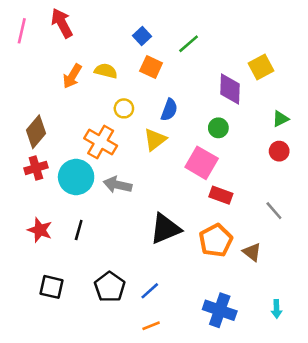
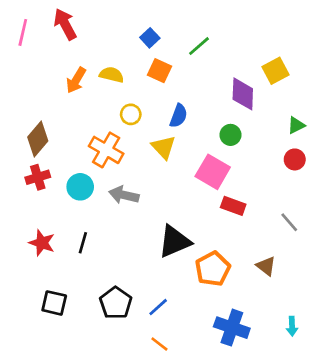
yellow triangle: (155, 139) -> (164, 147), turned -35
cyan circle: (76, 177) -> (80, 187), size x0.7
orange pentagon: (216, 240) -> (213, 269), moved
orange line: (151, 326) -> (159, 344), turned 60

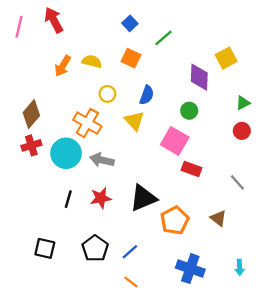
blue square: (150, 38) -> (130, 23), moved
cyan circle: (80, 187) -> (66, 153), size x1.4
red star: (42, 243) -> (101, 198), moved, turned -30

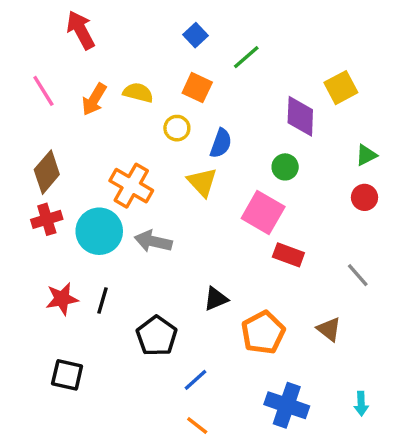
pink line: (19, 27) -> (43, 91), moved, turned -45
yellow circle: (107, 94) -> (177, 128), moved
red star: (101, 198) -> (62, 299), moved
black triangle: (143, 198) -> (216, 299), size x0.6
black pentagon: (95, 248) -> (157, 336), moved

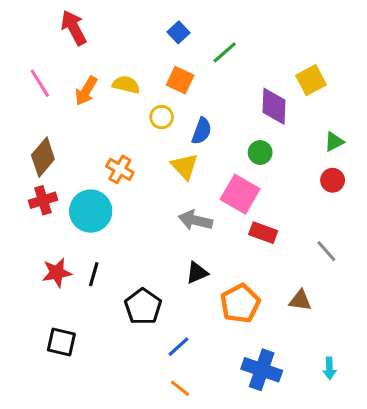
orange cross: (131, 186) -> (120, 169), size x0.7
gray arrow: (153, 241) -> (195, 220), moved
brown triangle: (329, 329) -> (300, 300), turned -30

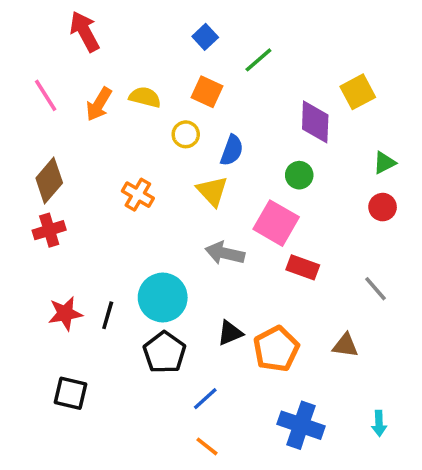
cyan circle: (91, 211) -> (163, 298), moved
black triangle: (197, 273) -> (230, 333), moved

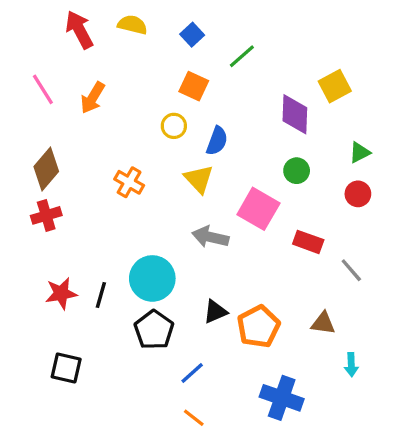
yellow semicircle: (145, 97) -> (132, 25), moved
green circle: (299, 175) -> (297, 171), moved
red rectangle: (303, 267) -> (308, 242), moved
cyan arrow: (379, 423) -> (351, 365), moved

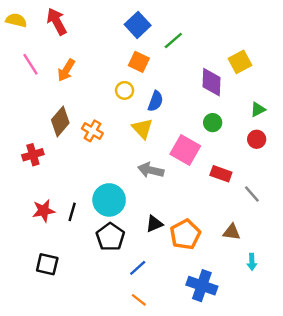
yellow semicircle: (132, 25) -> (16, 20), moved
blue square: (192, 35) -> (138, 25), size x1.5
brown diamond: (46, 169) -> (60, 121), moved

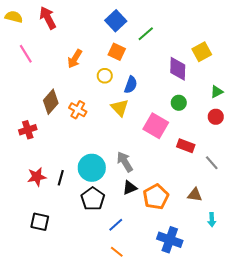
orange arrow: (66, 70) -> (75, 59), moved
gray arrow: (151, 170) -> (125, 162), moved, turned 45

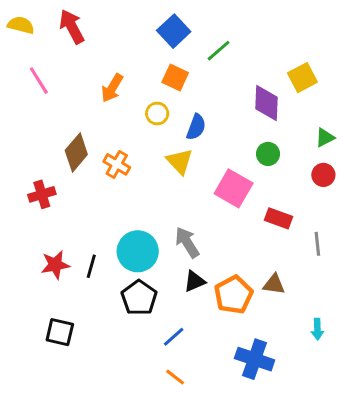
gray line: (212, 163) -> (317, 244), turned 35
brown triangle: (195, 195) -> (274, 284), moved

